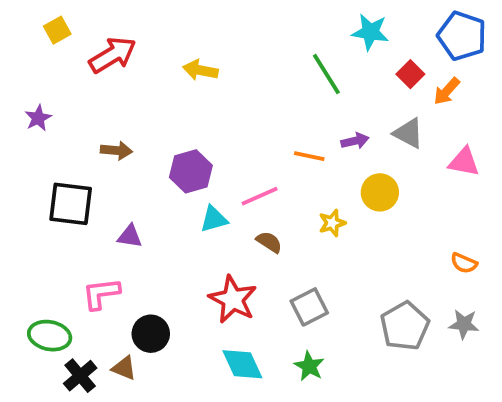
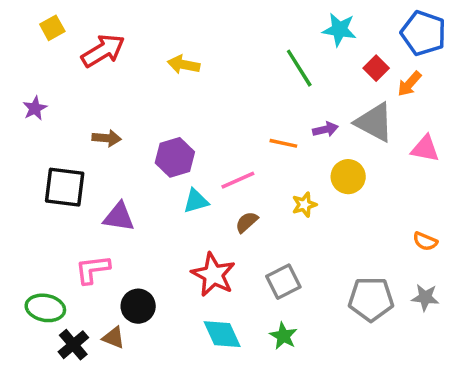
gray triangle: (409, 133) -> (374, 122), size x1.4
purple triangle: (130, 236) -> (119, 217), size x1.4
brown semicircle: (269, 242) -> (247, 222), turned -75
gray pentagon: (405, 326) -> (371, 299), turned 30

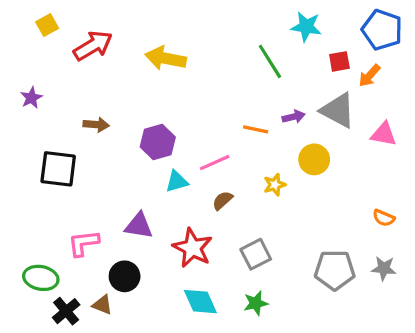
yellow arrow: (184, 65) -> (166, 58), size x1.4
red square: (376, 68) -> (339, 61), turned 35
purple triangle: (119, 217) -> (139, 226), moved
green star: (283, 336) -> (256, 303), turned 30

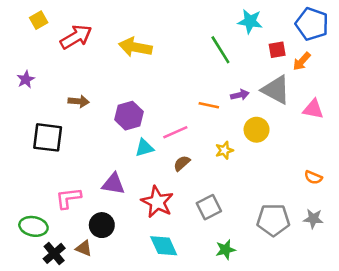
green star: (256, 303) -> (226, 250), moved

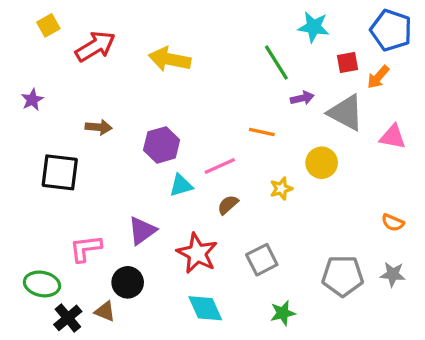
purple arrow: (240, 95) -> (302, 98), moved
purple triangle: (113, 184) -> (142, 231), turned -45

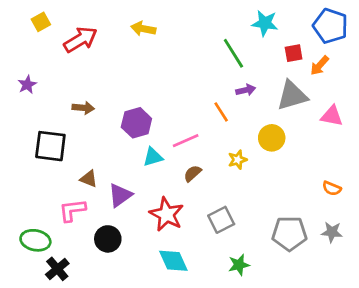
yellow arrow: (170, 59) -> (143, 29), moved, size x0.7
purple arrow: (302, 98) -> (246, 90), moved
gray triangle: (346, 113) -> (292, 96), turned -44
orange line: (262, 132) -> (221, 112), turned 45
brown triangle: (105, 311) -> (89, 179), moved

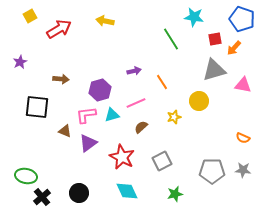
purple arrow: (246, 90) -> (134, 71), moved
pink L-shape: (72, 210) -> (86, 115), moved
black circle: (108, 239) -> (79, 193), moved

